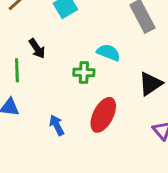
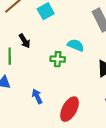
red ellipse: (103, 115) -> (70, 109), moved

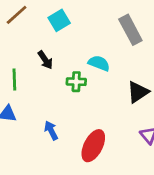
black arrow: (25, 41) -> (45, 60), moved

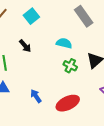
green cross: (76, 82) -> (70, 66), moved, turned 32
red ellipse: (93, 146) -> (68, 103), turned 45

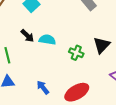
cyan semicircle: (64, 43) -> (47, 40), moved

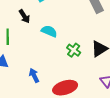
black arrow: (27, 36) -> (24, 16), moved

